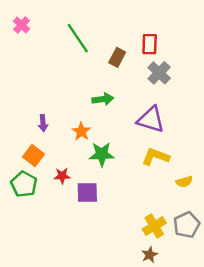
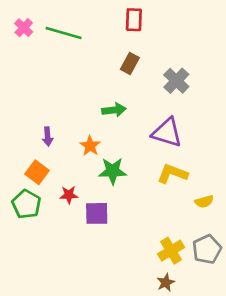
green line: (78, 38) -> (64, 33), moved, turned -40
red rectangle: (150, 44) -> (134, 20), moved

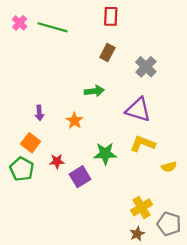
green star: (113, 171) -> (105, 154), moved
purple square: (97, 213) -> (80, 177), turned -30
gray pentagon: (207, 249) -> (169, 224), moved, turned -30

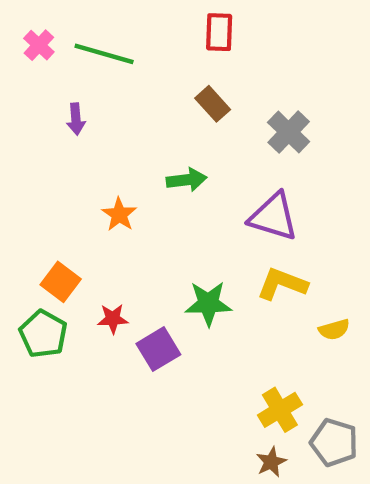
brown rectangle: (107, 53) -> (213, 104), turned -70
purple arrow: (39, 113) -> (76, 119), moved
orange star: (75, 121) -> (119, 214), moved

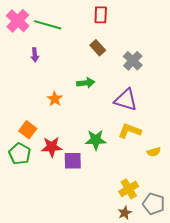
pink cross: (39, 45) -> (18, 21), size x1.6
red star: (113, 319) -> (52, 147), size x1.5
purple square: (158, 349) -> (73, 161), turned 30

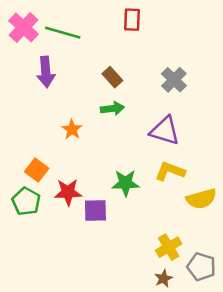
brown rectangle: (98, 48) -> (112, 77), moved
purple arrow: (35, 55) -> (46, 72), size x1.6
yellow semicircle: (154, 152) -> (201, 199), size x1.6

